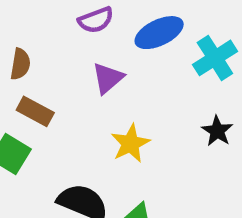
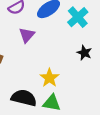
yellow star: (130, 143) -> (49, 78), moved

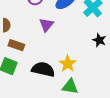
black semicircle: (24, 98) -> (43, 69), moved

